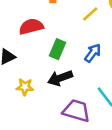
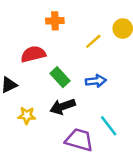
green rectangle: (58, 49) -> (60, 77), turned -66
blue arrow: (93, 53) -> (96, 81), turned 48

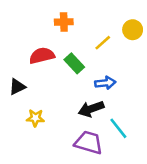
green rectangle: (60, 77) -> (74, 63), moved
black arrow: (63, 107) -> (91, 109), moved

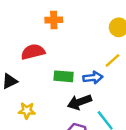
yellow line: (103, 43) -> (113, 60), moved
green rectangle: (74, 63) -> (64, 76), moved, turned -42

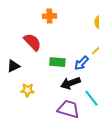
red semicircle: (33, 52) -> (32, 42), turned 60
blue arrow: (93, 78) -> (81, 63), turned 140

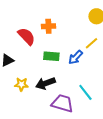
orange cross: (49, 16) -> (48, 26), moved
black arrow: (70, 83) -> (45, 83), moved

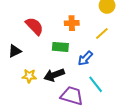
orange cross: (48, 26) -> (72, 23), moved
blue arrow: (75, 57) -> (85, 58), moved

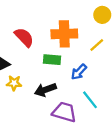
orange cross: (72, 23) -> (64, 34), size x1.6
yellow star: (29, 76) -> (14, 83), moved

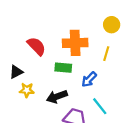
yellow line: (97, 45) -> (106, 54), turned -32

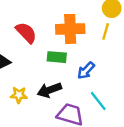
yellow line: (106, 54) -> (106, 31), moved
yellow star: (27, 90) -> (19, 95), moved

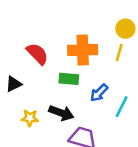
black arrow: (49, 90) -> (61, 113), turned -140
cyan line: (98, 101) -> (122, 107), moved, turned 65

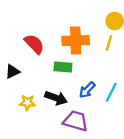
blue arrow: (99, 93) -> (87, 90), moved

